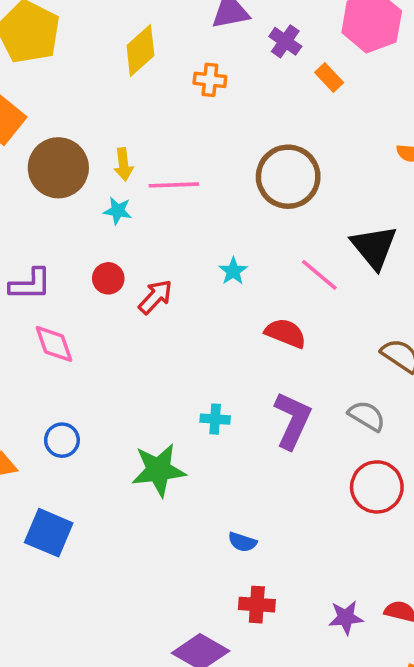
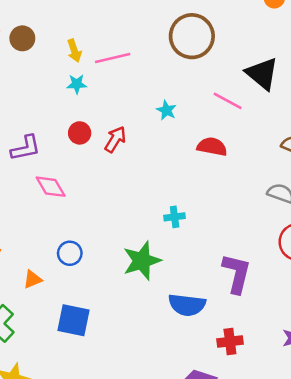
brown circle: (58, 168) -> (22, 38), moved, size x0.6
purple L-shape: (292, 420) -> (237, 273), moved
blue semicircle: (242, 542) -> (187, 305), moved, size x1.8

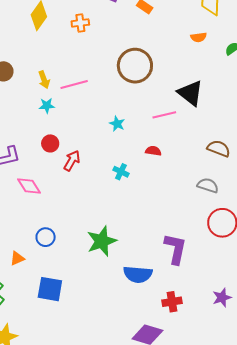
pink line: (228, 101) -> (164, 115), turned -40
red arrow: (115, 139) -> (72, 161), moved
red semicircle: (212, 147) -> (153, 151), size x0.7
cyan cross: (175, 217) -> (121, 172), moved, turned 35

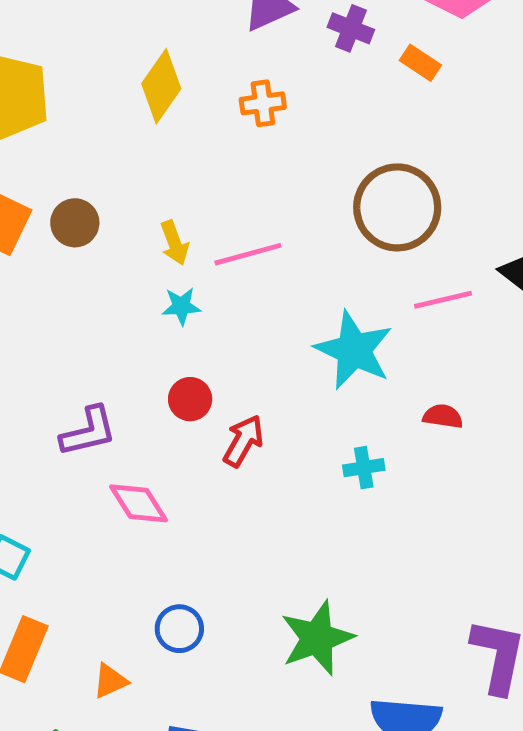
pink line: (164, 115) -> (443, 300), moved
cyan star: (117, 124) -> (354, 350), size x2.0
cyan cross: (121, 172) -> (364, 468), turned -35

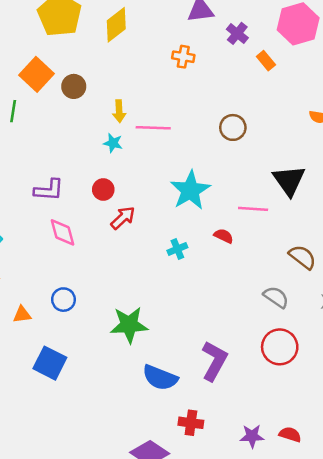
yellow diamond: (161, 86) -> (116, 25), moved
brown circle: (397, 207) -> (233, 127), size x0.6
pink line: (443, 300) -> (253, 209), moved
cyan cross: (364, 468) -> (177, 249), turned -30

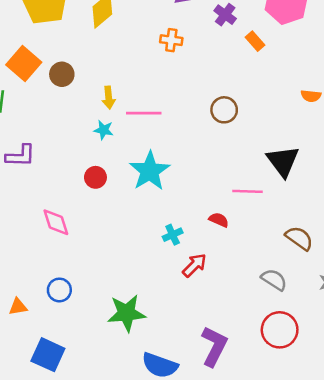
purple L-shape: (49, 190) -> (20, 156), moved
cyan star: (190, 190) -> (150, 171), moved
red arrow: (123, 218) -> (194, 265), moved

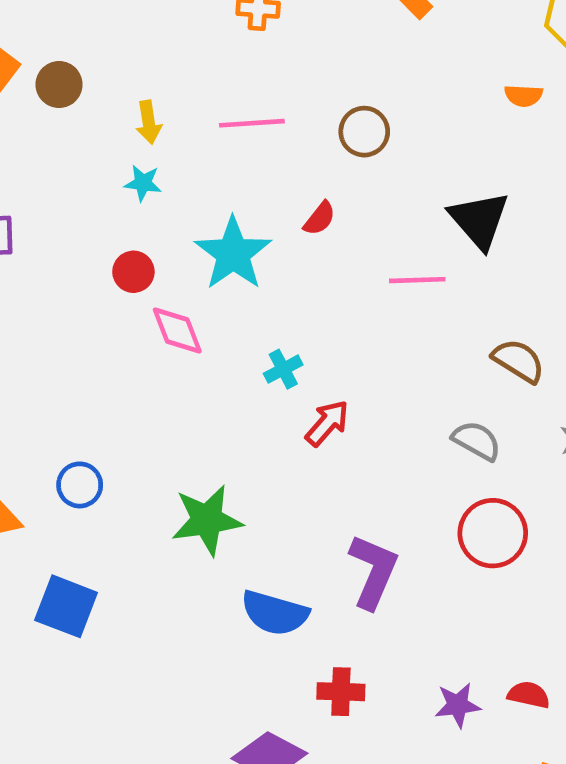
pink line: (144, 113) -> (252, 123), moved
red semicircle: (219, 220) -> (320, 218), moved, turned 108
pink diamond: (56, 222) -> (177, 330), moved

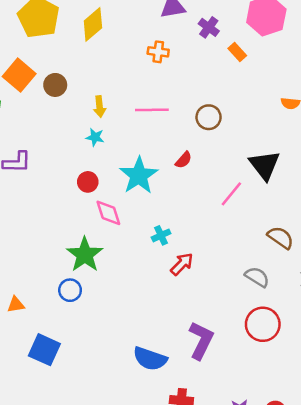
pink line: (417, 280) -> (231, 194), turned -52
blue circle: (80, 485) -> (70, 290), moved
green star: (207, 520) -> (85, 255), moved, turned -30

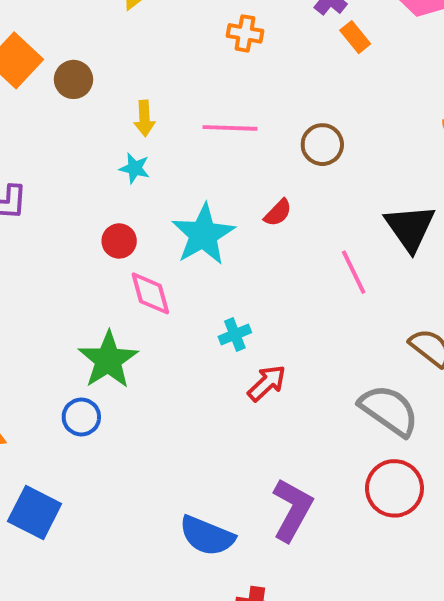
orange rectangle: (237, 52) -> (355, 37), moved
pink line: (231, 194) -> (354, 272), turned -68
gray semicircle: (257, 277) -> (389, 410), size x1.5

